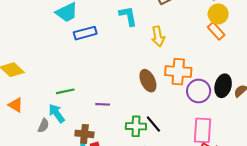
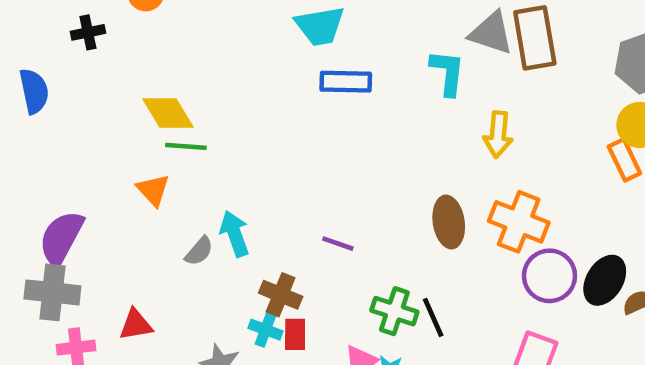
green line: (65, 91) -> (186, 146), moved

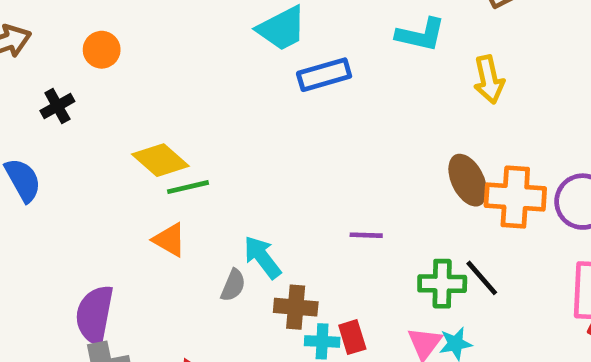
cyan L-shape: (448, 73) -> (421, 35), turned 114
orange cross: (519, 222) -> (515, 197), moved
brown cross: (281, 295) -> (296, 307), moved

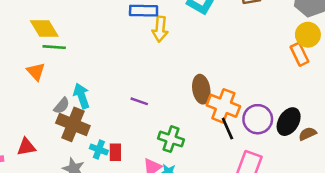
yellow arrow: (489, 80) -> (160, 29), moved
black line: (482, 278) -> (227, 129), moved
brown cross: (296, 307) -> (73, 124), moved, size x1.4

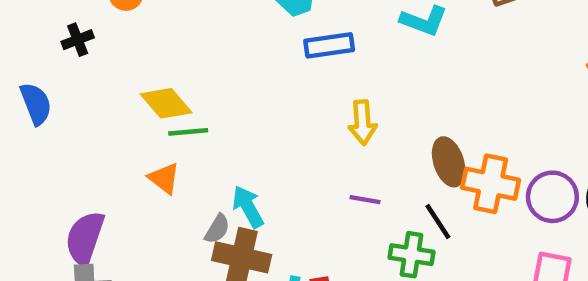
yellow arrow: (160, 29) -> (362, 122), moved
purple line: (139, 101) -> (365, 200), moved
black line: (227, 129) -> (438, 221), moved

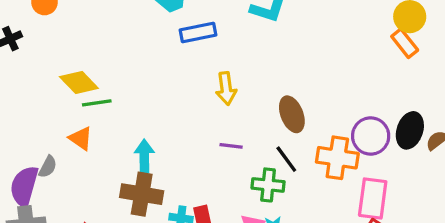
orange cross: (491, 184) -> (337, 158), moved
cyan arrow: (248, 207) -> (144, 156), turned 32
gray semicircle: (217, 229) -> (48, 167), moved

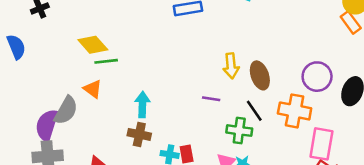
yellow arrow: (226, 89) -> (231, 66), moved
purple circle: (371, 136) -> (317, 77), moved
gray semicircle: (48, 167) -> (66, 110), size x1.6
brown cross: (142, 194) -> (139, 134), size x0.7

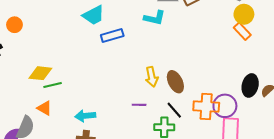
yellow diamond: (93, 45) -> (40, 73), turned -35
purple circle: (317, 77) -> (225, 106), moved
cyan arrow: (142, 105) -> (85, 116), turned -90

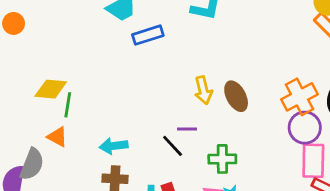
green line: (53, 85) -> (68, 105), turned -66
orange cross: (206, 106) -> (299, 97), moved, turned -30
black line: (174, 110) -> (173, 146), moved

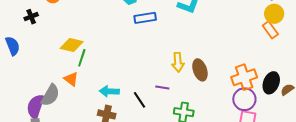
black line: (173, 146) -> (139, 100), moved

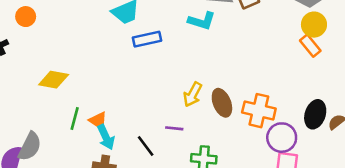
green line: (82, 58) -> (75, 119), moved
yellow arrow: (178, 62) -> (193, 94), turned 36
orange cross: (244, 77) -> (259, 111), moved, turned 35
orange triangle: (71, 79) -> (98, 121), moved
cyan arrow: (109, 91) -> (106, 137), turned -114

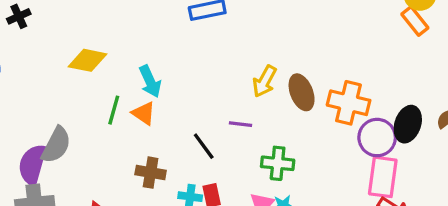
black ellipse: (315, 114) -> (408, 124), moved
cyan arrow: (106, 137) -> (150, 81), moved

